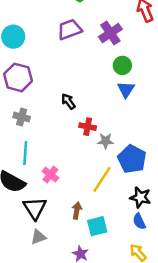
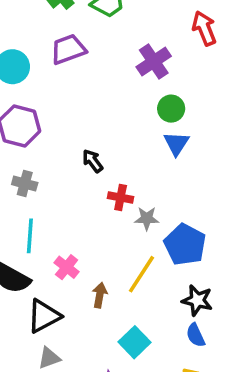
purple trapezoid: (70, 29) -> (68, 49), moved
black triangle: (35, 208) -> (44, 316), turned 35
brown arrow: (77, 211) -> (100, 295), moved
cyan square: (97, 226) -> (135, 342), turned -30

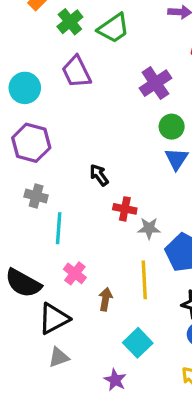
purple trapezoid: (68, 49) -> (76, 72), turned -96
cyan line: (30, 236) -> (59, 228), moved
yellow line: (141, 274) -> (144, 280), turned -36

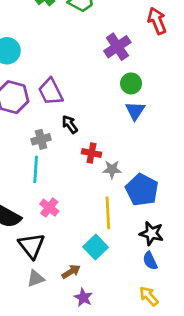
purple trapezoid: (76, 72) -> (51, 92), moved
gray cross: (36, 196) -> (41, 139), moved, turned -30
brown arrow: (105, 299) -> (71, 272), moved, turned 48
black triangle: (54, 319) -> (32, 246), turned -40
cyan square: (138, 343) -> (96, 247), moved

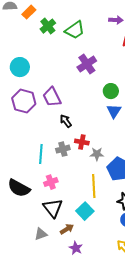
purple cross: (117, 47) -> (87, 64), moved
gray cross: (41, 139) -> (63, 149), moved
pink cross: (49, 208) -> (51, 182), turned 32
black triangle: (32, 246) -> (53, 208), moved

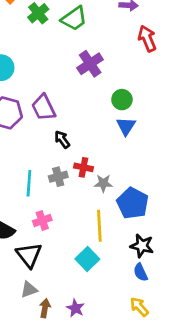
black triangle: (53, 208) -> (29, 255), moved
brown arrow: (67, 229) -> (45, 308), moved, turned -48

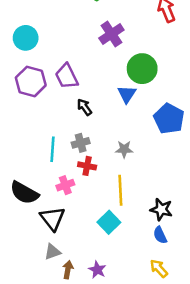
green circle: (122, 100) -> (142, 69), size x1.5
blue triangle: (126, 126) -> (127, 94), moved
red cross: (83, 167) -> (87, 166), moved
blue pentagon: (133, 203) -> (169, 119), moved

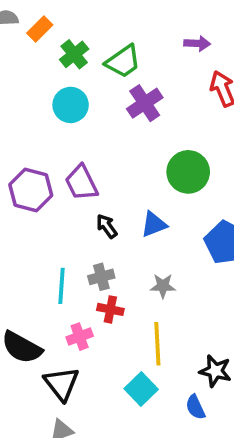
purple cross: (111, 34) -> (145, 103), moved
cyan circle: (26, 38) -> (71, 105), moved
blue triangle: (127, 94) -> (154, 224), moved, turned 36
blue semicircle: (160, 235) -> (195, 407), moved

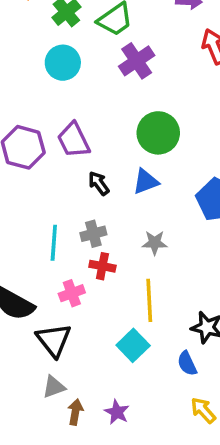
green circle: (188, 172) -> (158, 133), moved

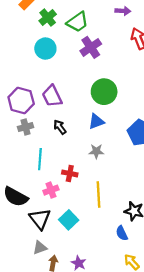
black arrow: (99, 183) -> (60, 127), moved
gray cross: (93, 234) -> (26, 127), moved
gray star: (155, 243) -> (96, 151), moved
cyan square: (133, 345) -> (69, 220), moved

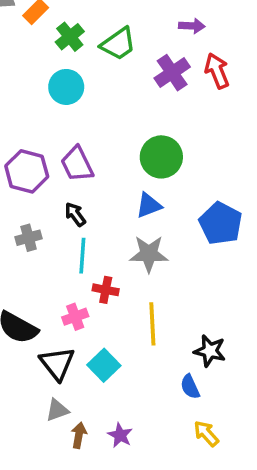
purple cross: (91, 47) -> (172, 73), moved
gray cross: (26, 127) -> (29, 238), moved
black arrow: (60, 127) -> (75, 214), moved
gray star: (96, 151) -> (149, 254), size x1.5
cyan line: (40, 159) -> (82, 256), moved

